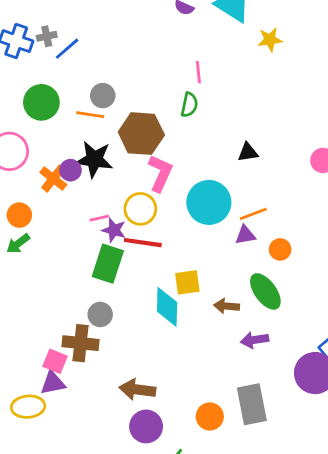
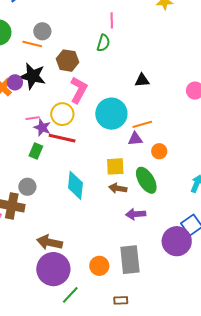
brown hexagon: (141, 134) -> (68, 61), size x0.7
green rectangle: (108, 264) -> (36, 151), size x0.6
yellow square: (187, 282) -> (115, 166), moved
purple circle: (146, 426) -> (53, 269), size x1.4

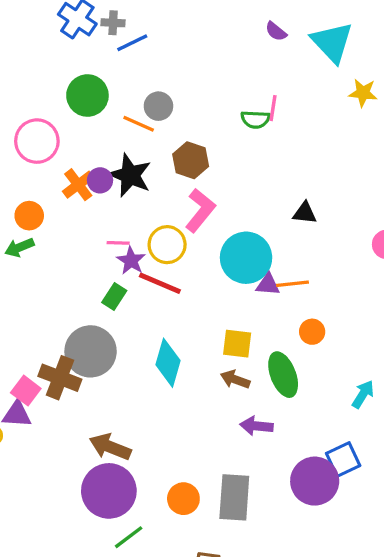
green semicircle: (103, 43) -> (255, 119), moved, turned 66
purple triangle: (135, 139) -> (268, 285), moved
gray circle: (27, 187) -> (91, 351), size x1.8

